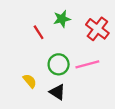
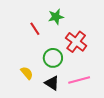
red cross: (97, 29) -> (76, 42), moved
pink line: (87, 64) -> (79, 80), moved

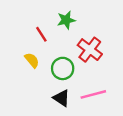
yellow semicircle: (27, 73) -> (32, 60), moved

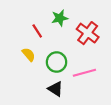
red cross: (90, 50) -> (88, 33), moved
pink line: (93, 94) -> (84, 73), moved

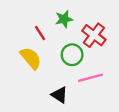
yellow semicircle: (29, 55) -> (31, 58), size x1.5
green circle: (57, 62) -> (72, 55), moved

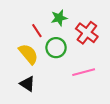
green circle: (72, 55) -> (56, 48), moved
black triangle: (59, 95) -> (27, 84), moved

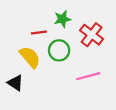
red line: (37, 31) -> (39, 32), turned -64
black triangle: (27, 84) -> (15, 83), moved

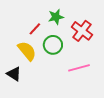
red line: (39, 32) -> (35, 29), turned -40

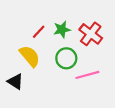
green star: (56, 17) -> (62, 29), moved
green circle: (53, 45) -> (66, 58), moved

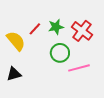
yellow semicircle: (30, 56) -> (16, 41), moved
black triangle: (15, 82) -> (14, 74), turned -49

